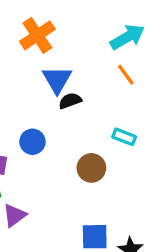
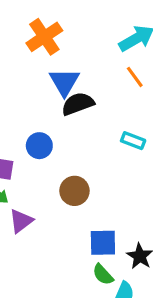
black semicircle: (70, 101) -> (78, 104), size x1.4
brown circle: (91, 168) -> (74, 191), moved

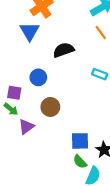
blue triangle: (64, 82) -> (30, 31), moved
brown circle: (74, 191) -> (50, 107), moved

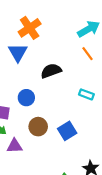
purple triangle: (26, 127) -> (15, 146), turned 35
blue square: (80, 141) -> (67, 131), moved, turned -30

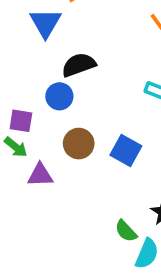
black semicircle: (51, 71) -> (79, 65), moved
blue square: (67, 131) -> (126, 151), turned -30

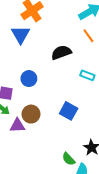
black semicircle: (79, 65) -> (61, 52), moved
brown circle: (79, 144) -> (31, 114), moved

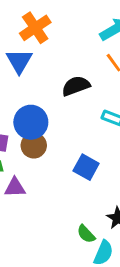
blue circle: (29, 79) -> (31, 122), size x1.5
brown circle: (31, 114) -> (34, 145), moved

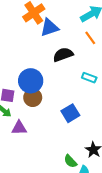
blue triangle: (19, 61) -> (49, 27), moved, turned 42
blue square: (86, 167) -> (70, 113), turned 30

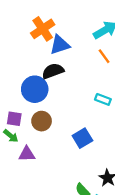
black semicircle: (63, 55) -> (53, 71), moved
blue circle: (31, 81) -> (35, 89), moved

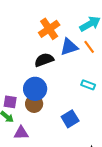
orange cross: (43, 29) -> (49, 29), moved
blue triangle: (60, 45) -> (69, 47), moved
blue circle: (35, 89) -> (35, 89), moved

